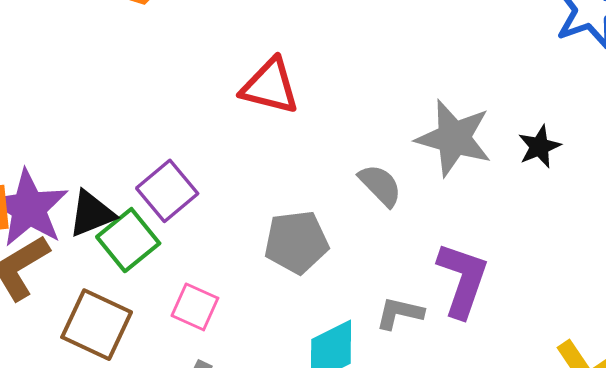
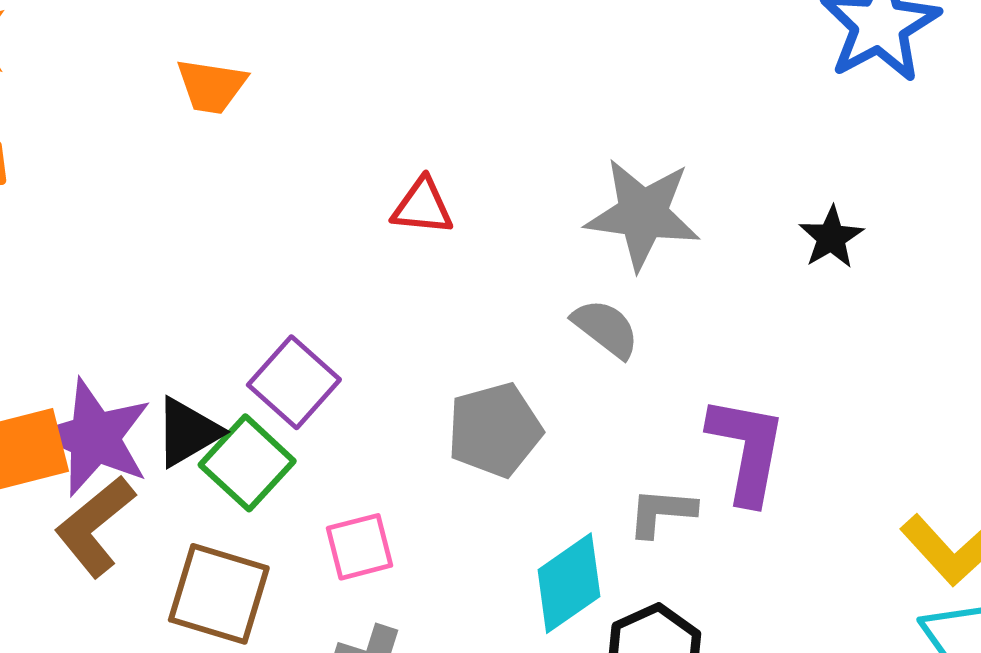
red triangle: (270, 86) -> (423, 206), size x0.7
gray star: (454, 138) -> (643, 214), moved
pink square: (195, 307) -> (360, 547), turned -30

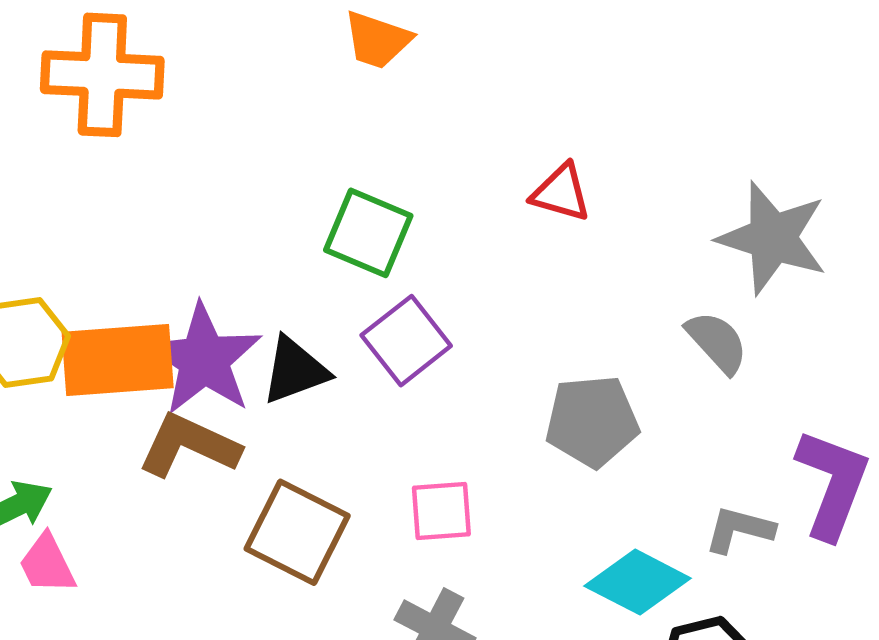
green square: (247, 463) -> (368, 233), moved, turned -30
brown L-shape: (95, 526) -> (189, 445), turned 54
cyan diamond: (569, 583) -> (638, 582), turned 52

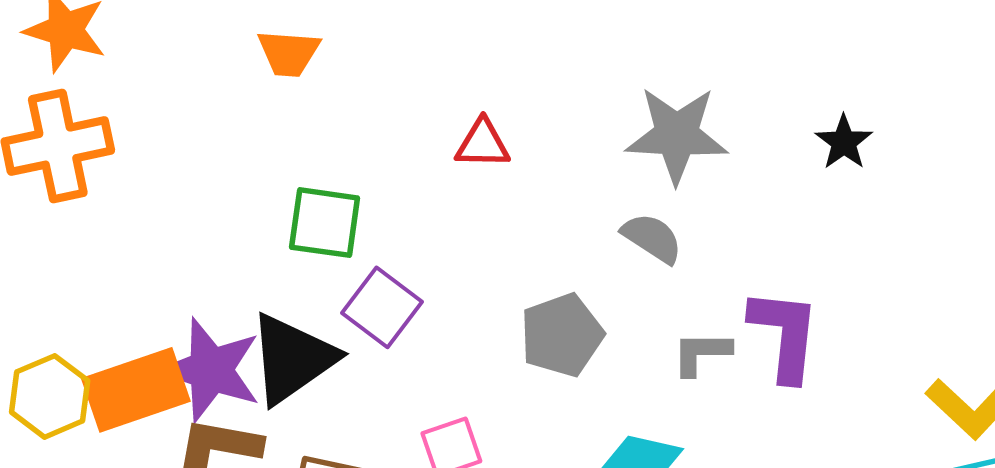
black triangle: (295, 370) -> (292, 359), size x1.5
gray L-shape: (739, 530) -> (701, 353), moved

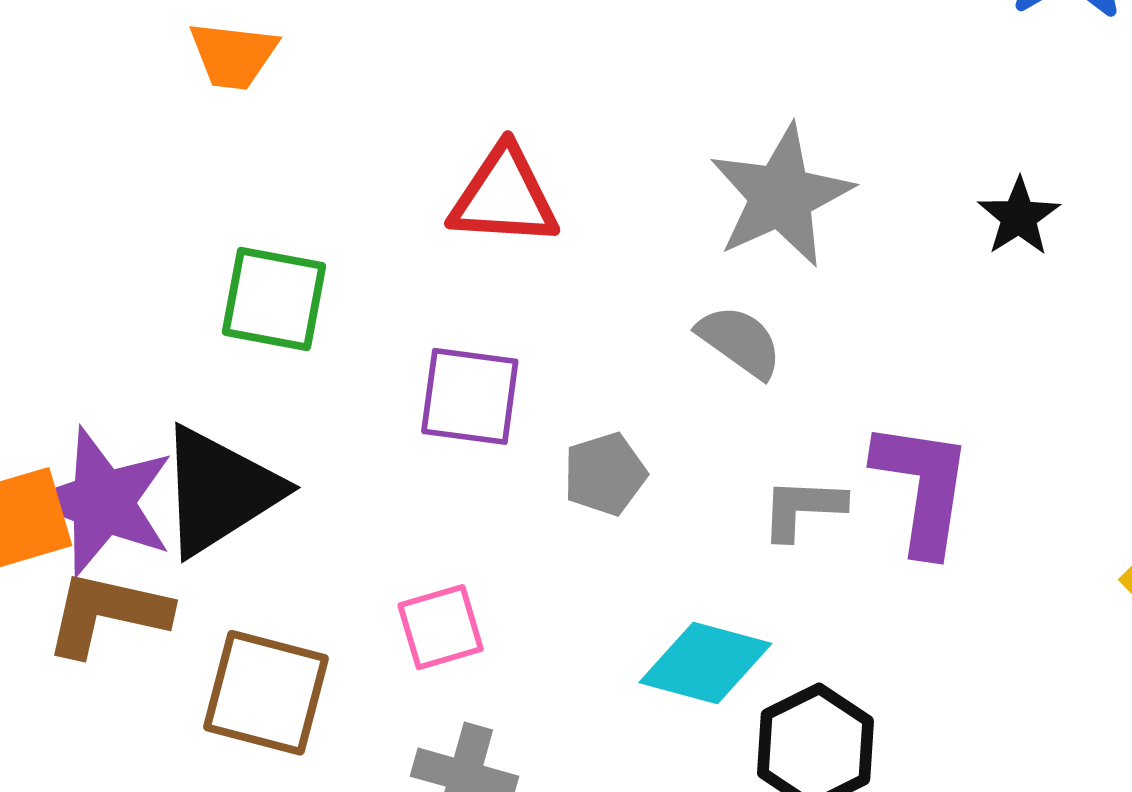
gray star: (677, 135) -> (781, 196), turned -30
red triangle: (483, 144) -> (504, 197), size x1.4
purple square: (382, 307) -> (470, 396), moved, turned -32
gray pentagon: (562, 335) -> (605, 474), size x0.7

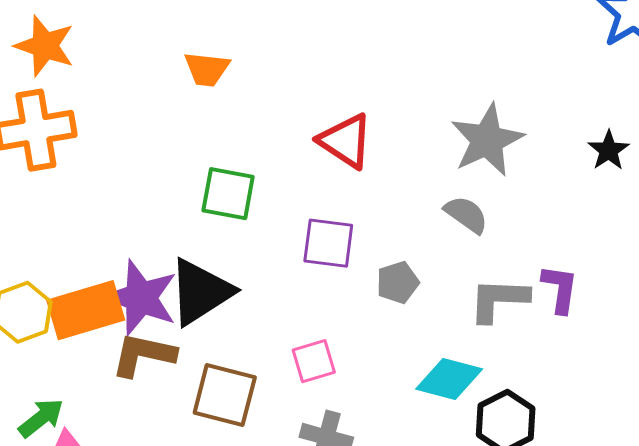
red triangle: (504, 197) -> (345, 141), turned 30
purple L-shape: (923, 487) -> (560, 289), size x0.7
gray L-shape: (803, 508) -> (499, 300), size x1.4

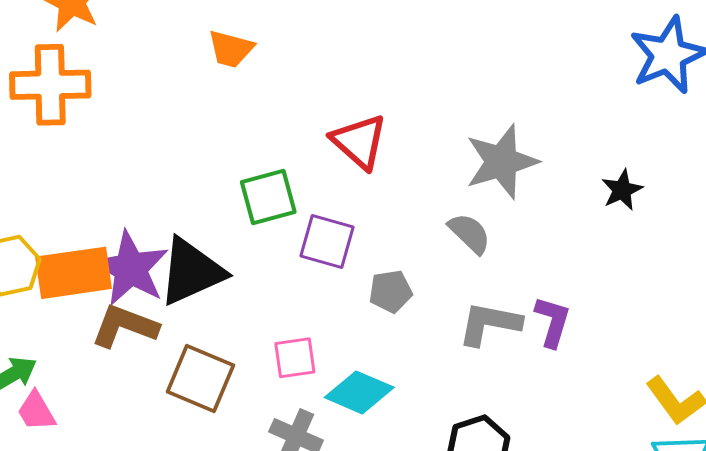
green square: (228, 194) -> (268, 197), moved, turned -34
cyan diamond: (449, 379) -> (359, 392), moved

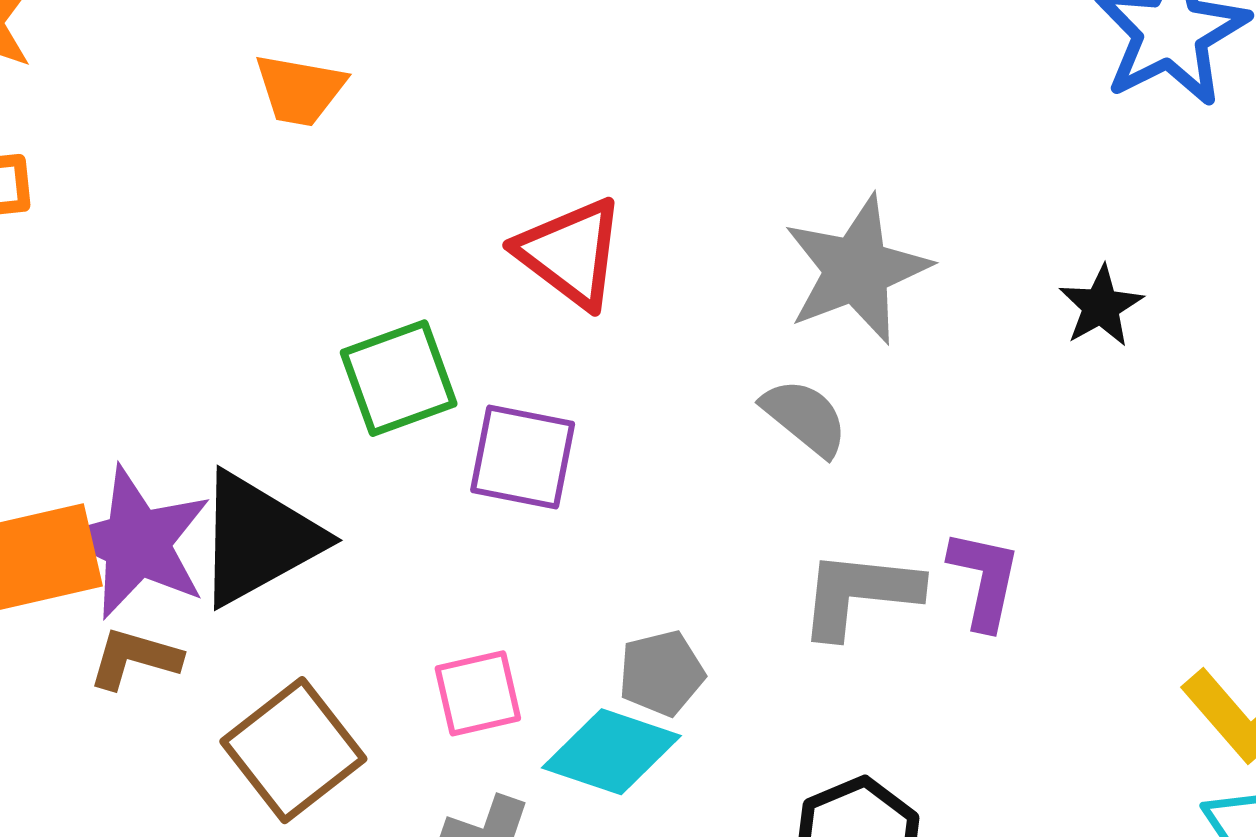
gray pentagon: (391, 291) -> (661, 673), moved
brown L-shape: (125, 326) -> (134, 658), size x0.7
brown square: (200, 379) -> (293, 750), turned 34

